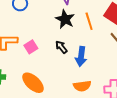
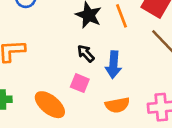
pink square: (31, 47) -> (80, 83), moved, turned -32

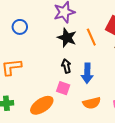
black arrow: (86, 53) -> (66, 66), turned 32
orange ellipse: (50, 105) -> (42, 105), turned -70

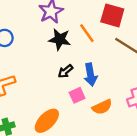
black arrow: (66, 66) -> (65, 71), turned -104
pink square: (63, 88) -> (77, 95), moved, turned -32

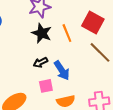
blue arrow: (90, 75) -> (62, 70), turned -36

